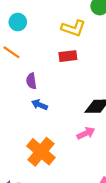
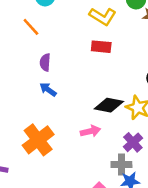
red rectangle: (68, 56) -> (101, 47), moved

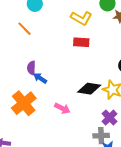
purple semicircle: (45, 62) -> (31, 68), moved
pink arrow: (90, 131) -> (62, 108), moved, turned 42
orange cross: (38, 140) -> (24, 103), moved

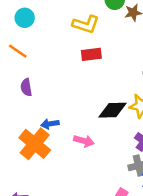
purple semicircle: (31, 68) -> (26, 87), moved
blue arrow: (40, 78) -> (50, 124), moved, turned -32

